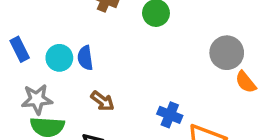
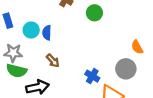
gray circle: (227, 53) -> (126, 69), moved
orange semicircle: (246, 82) -> (137, 47), moved

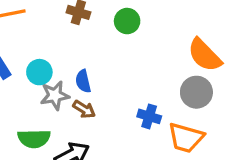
blue semicircle: (47, 33) -> (83, 81), moved
orange semicircle: (137, 47) -> (205, 55), size x1.6
gray star: (13, 53) -> (55, 95), moved

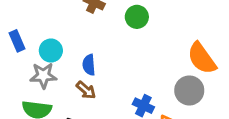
gray star: (55, 95) -> (43, 76), moved

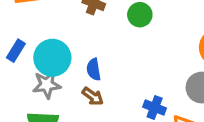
blue rectangle: (17, 41) -> (16, 51), turned 60
cyan circle: (51, 51) -> (52, 58), size x1.5

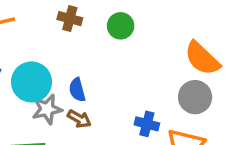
gray star: (47, 85) -> (47, 109), moved

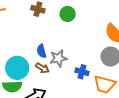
cyan circle: (31, 82) -> (17, 68), moved
gray star: (47, 109) -> (58, 58), moved

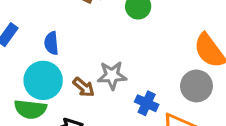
blue semicircle: (42, 51) -> (51, 43), moved

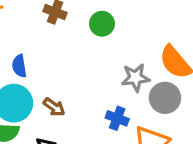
gray star: (112, 75) -> (136, 78), moved

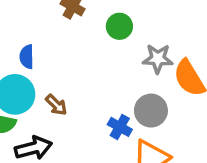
gray star: (136, 78) -> (158, 59), moved
gray circle: (165, 98) -> (151, 111), moved

